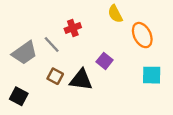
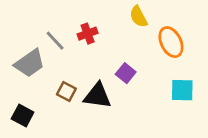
gray line: (52, 44) -> (55, 41), moved

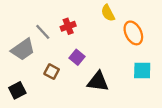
purple square: (126, 73) -> (77, 57), moved
black triangle: (97, 96) -> (98, 82), moved
black square: (23, 116) -> (17, 90), turned 35

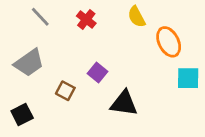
red cross: (68, 26) -> (86, 20), moved, turned -32
gray line: (43, 32) -> (40, 17), moved
cyan square: (142, 70) -> (188, 78), moved

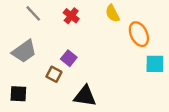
purple square: (97, 73) -> (69, 58), moved
black triangle: (124, 103) -> (85, 96), moved
black square: (22, 114) -> (18, 94), turned 30

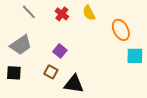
yellow semicircle: (112, 13) -> (89, 13), moved
brown square: (54, 74) -> (51, 72), moved
black square: (18, 94) -> (14, 73), moved

